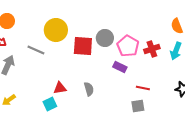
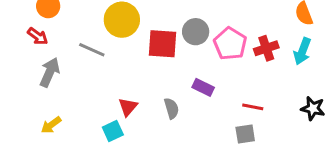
purple rectangle: (120, 67) -> (203, 87), moved
red triangle: (60, 88) -> (128, 107), turned -40

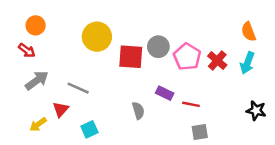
red cross: (266, 48) -> (217, 60), turned -30
gray line: (92, 50) -> (78, 88), moved
gray arrow: (50, 72) -> (37, 81), turned 30
red triangle: (128, 107) -> (61, 109), moved
red line: (253, 107) -> (191, 104), moved

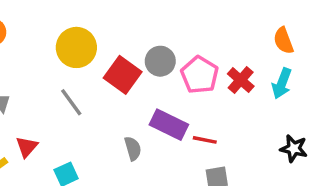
red square: (131, 57) -> (123, 75), turned 32
gray line: (78, 88) -> (71, 102), moved, turned 30
purple rectangle: (165, 93) -> (169, 125), size x1.5

